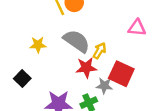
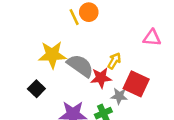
gray semicircle: (77, 41) -> (80, 66), moved
yellow star: (38, 45) -> (52, 55), size x1.6

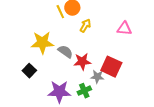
yellow arrow: (114, 61) -> (85, 26), moved
gray semicircle: (80, 66) -> (65, 52), size x0.7

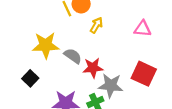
red square: (111, 67) -> (144, 74), moved
gray star: (97, 77) -> (111, 85), size x1.5

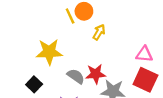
pink triangle: (143, 29) -> (144, 54), moved
gray semicircle: (73, 56) -> (76, 76), moved

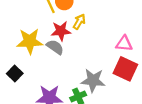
red star: (96, 74) -> (61, 31), moved
gray semicircle: (76, 76) -> (55, 47), moved

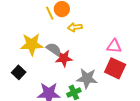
yellow arrow: (79, 22) -> (75, 27), turned -128
red star: (61, 31) -> (64, 58), moved

